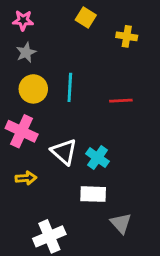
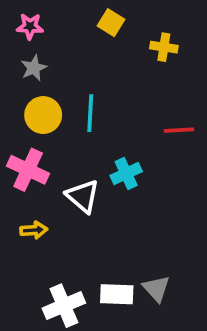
red line: (121, 101) -> (179, 130), moved
cyan cross: (98, 158) -> (126, 174), moved, turned 30
white rectangle: (93, 194) -> (117, 294), moved

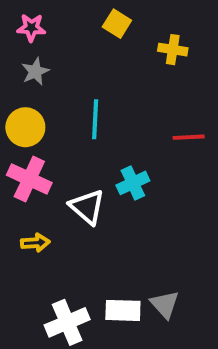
yellow circle: (43, 115) -> (25, 127), moved

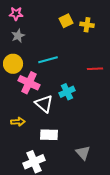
yellow square: (117, 24) -> (66, 21), moved, turned 32
cyan line: (95, 119) -> (48, 60), turned 72
pink cross: (29, 179) -> (29, 83), moved
white rectangle: (123, 310) -> (49, 135), moved

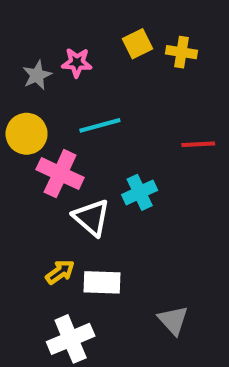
pink star: (16, 14) -> (77, 63), moved
yellow arrow: (18, 122) -> (60, 272), moved, turned -32

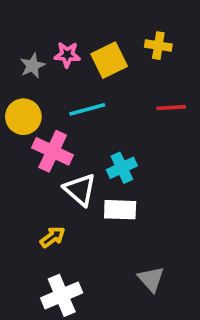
yellow square: (138, 44) -> (109, 60), moved, size x1.4
red line: (198, 144) -> (171, 108), moved
white rectangle: (102, 282) -> (120, 210), moved

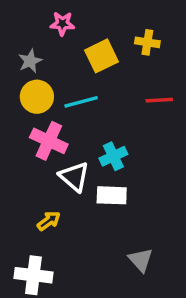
pink star: (67, 55) -> (62, 24), moved
yellow circle: (23, 117) -> (37, 97), moved
white cross: (62, 295) -> (33, 275), moved, turned 30

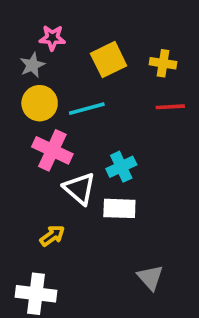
pink star: (62, 24) -> (52, 38), moved
yellow cross: (147, 42) -> (163, 63), moved

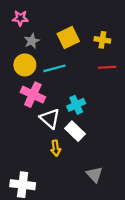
pink star: (52, 38) -> (20, 18), moved
gray star: (32, 65) -> (32, 41), moved
white rectangle: (119, 208) -> (75, 131), turned 42
yellow arrow: (52, 236) -> (56, 148), moved, turned 119

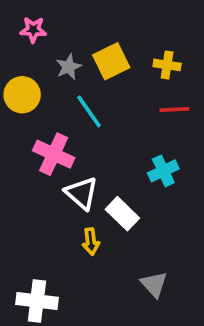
gray star: (32, 41) -> (69, 67), moved
yellow circle: (25, 65) -> (22, 95), moved
cyan line: (55, 68) -> (89, 111), turned 70
cyan cross: (76, 105) -> (163, 171), moved

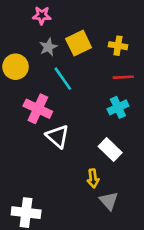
pink star: (33, 30) -> (42, 15), moved
cyan cross: (163, 171) -> (118, 107), moved
white rectangle: (122, 214) -> (110, 149), moved
yellow arrow: (91, 242) -> (93, 178), moved

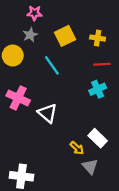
gray star: (48, 47) -> (30, 35), moved
pink cross: (38, 109) -> (18, 98), moved
white rectangle: (110, 149) -> (98, 138), moved
yellow arrow: (93, 178) -> (77, 148), turned -40

